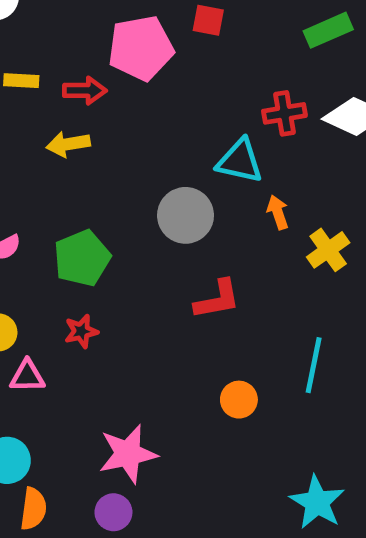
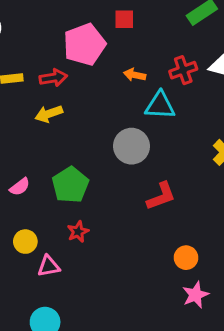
orange arrow: (278, 212) -> (135, 75), moved, turned -50
pink star: (128, 454) -> (195, 295), moved, size x0.7

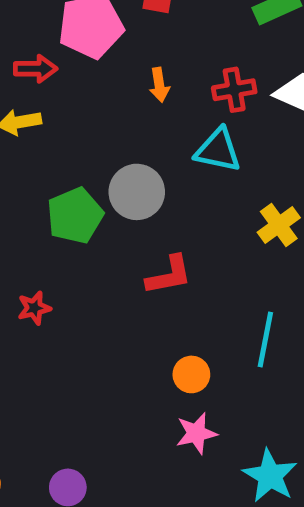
orange arrow: (135, 75) -> (159, 85), turned -120
cyan triangle: (160, 105) -> (218, 150), moved
green pentagon: (70, 185) -> (75, 216), moved

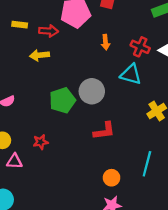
red cross: (234, 90) -> (140, 47), turned 30

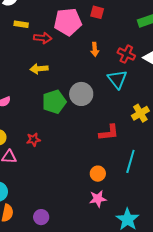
yellow rectangle: (20, 25) -> (21, 24), moved
yellow arrow: (40, 55) -> (39, 69), moved
cyan triangle: (131, 74) -> (117, 79), turned 35
red L-shape: (104, 131) -> (109, 133), moved

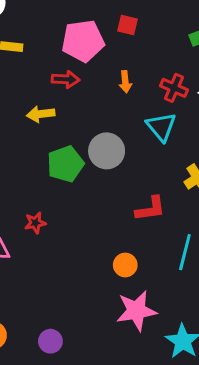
red arrow: (43, 38) -> (65, 79), moved
orange circle: (98, 174) -> (125, 265), moved
pink star: (98, 199) -> (136, 311), size x1.5

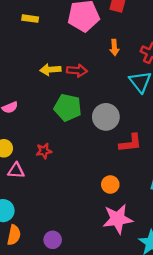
red arrow: (65, 79) -> (77, 71), moved
gray circle: (107, 151) -> (106, 117), moved
green pentagon: (65, 164) -> (68, 108), turned 30

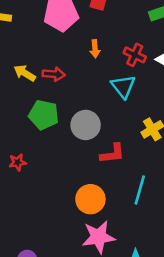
yellow arrow: (50, 70) -> (25, 73), turned 36
orange circle: (110, 184) -> (90, 199), size x1.5

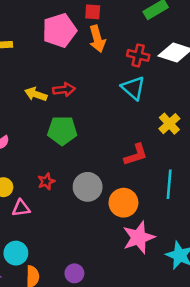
orange arrow: (95, 49) -> (97, 39), moved, size x1.5
gray circle: (86, 125) -> (88, 187), moved

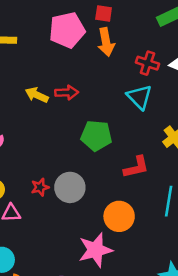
green pentagon: (62, 131) -> (96, 136), moved
gray circle: (88, 187) -> (70, 187), moved
pink star: (139, 237) -> (95, 250), moved

